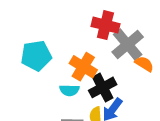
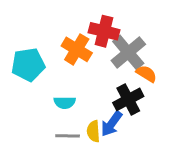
orange cross: (83, 67) -> (77, 49), moved
black cross: (103, 87) -> (128, 99), moved

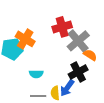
red cross: (104, 31) -> (62, 27), turned -30
orange cross: (77, 49) -> (25, 39), moved

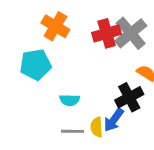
orange cross: (25, 39) -> (55, 26), moved
gray cross: (78, 41) -> (131, 33), moved

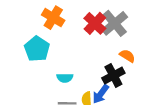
red cross: (107, 33) -> (95, 23), turned -30
cyan pentagon: (36, 65) -> (37, 49), turned -30

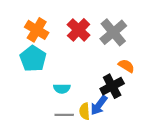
orange cross: (53, 18) -> (37, 30), moved
red cross: (95, 23) -> (79, 30), moved

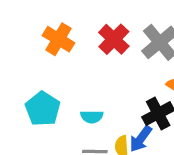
cyan pentagon: (33, 59) -> (43, 109), moved

